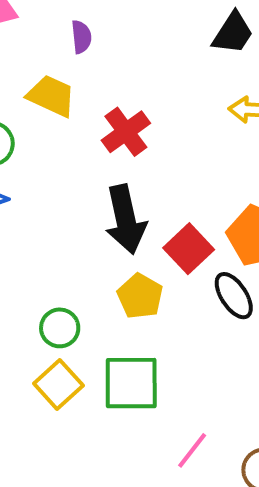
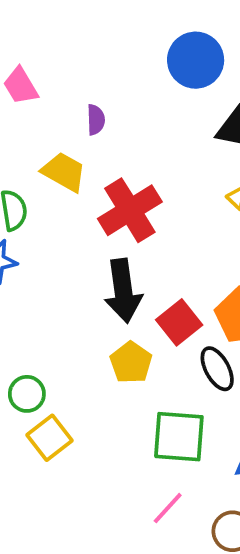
red cross: (126, 132) -> (130, 210), size x1.4
green circle: (60, 328) -> (27, 394), moved
green square: (131, 383) -> (179, 437), moved

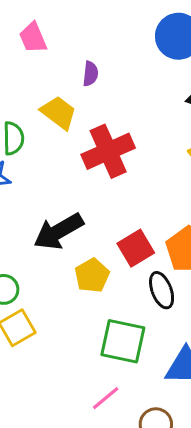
black arrow: (123, 291) -> (58, 231), moved, turned 60

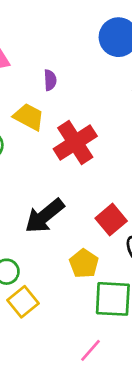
yellow pentagon: (92, 275) -> (84, 264), moved
pink line: (106, 398) -> (90, 350), moved

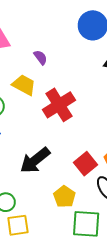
purple semicircle: (50, 80) -> (40, 57), turned -35
yellow square: (23, 302) -> (18, 225), turned 30

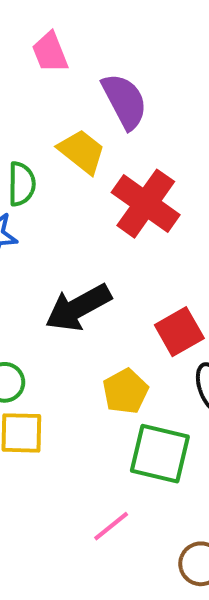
purple semicircle: (40, 57) -> (125, 101), size x1.8
red cross: (59, 105) -> (146, 204), turned -32

